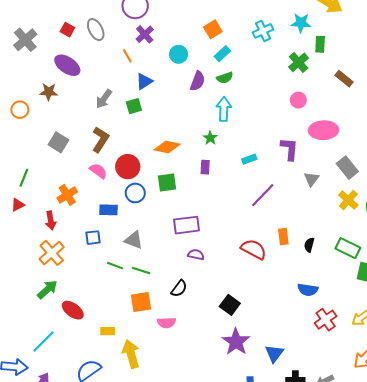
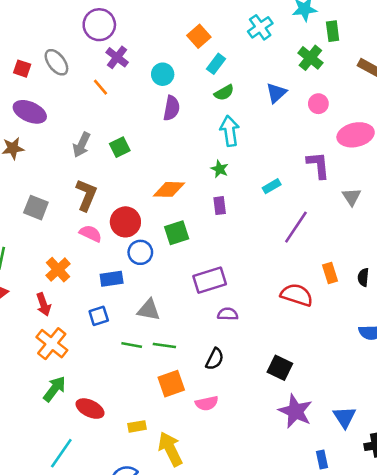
blue triangle: (144, 81) -> (276, 93), moved
purple semicircle: (198, 81) -> (172, 108), moved

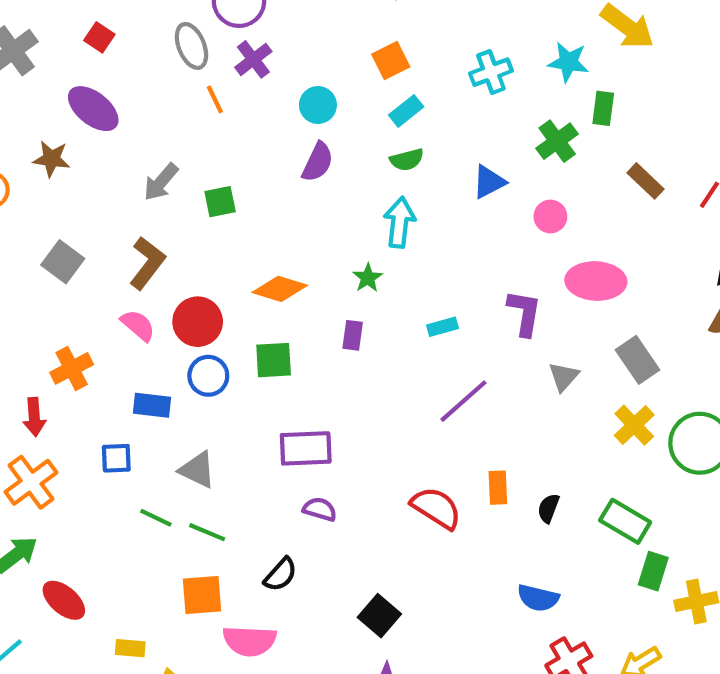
gray ellipse: (56, 62) -> (191, 46), moved
pink semicircle: (207, 403) -> (250, 641), size x1.4

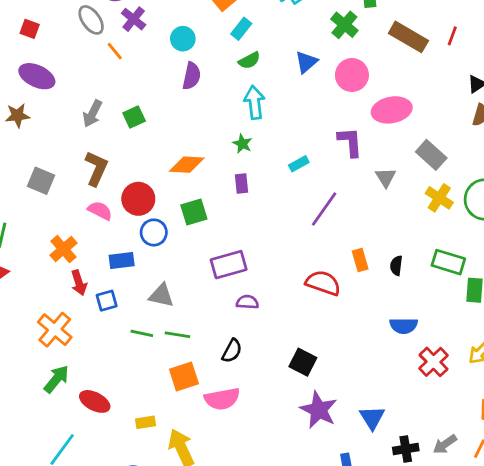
brown rectangle: (646, 181) -> (408, 37), size x1.5
pink circle: (550, 217) -> (352, 75), size x1.5
red arrow: (34, 417) -> (79, 283), moved

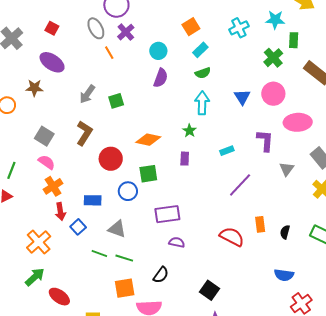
blue triangle: (306, 62) -> (242, 97), moved, turned -30
pink semicircle: (100, 211) -> (47, 162), moved
blue circle: (154, 232) -> (128, 191), moved
blue square: (107, 301) -> (78, 227), turned -35

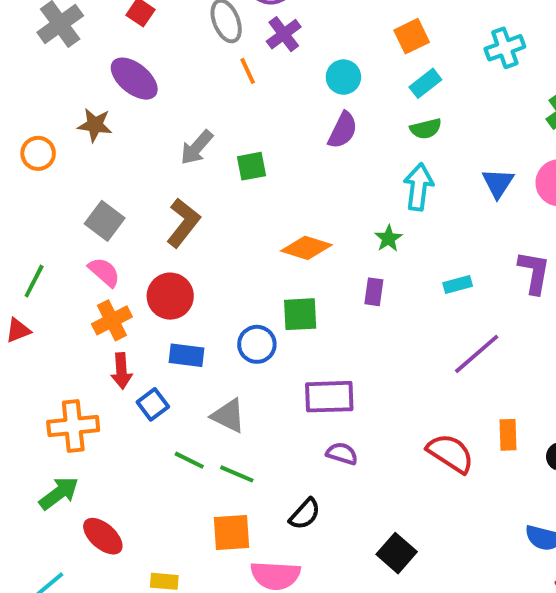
red circle: (111, 159) -> (170, 296), moved
orange cross: (39, 242) -> (73, 426), turned 30

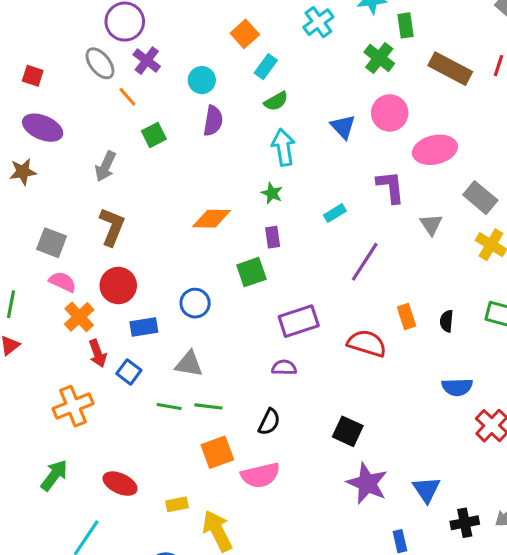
green square: (251, 166) -> (154, 135), moved
green square: (300, 314) -> (251, 272), moved
purple rectangle: (329, 397) -> (299, 321), moved
green arrow: (59, 493) -> (54, 475), moved

